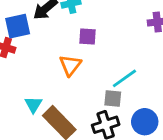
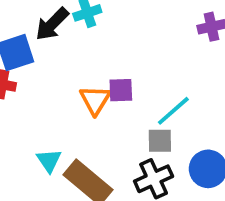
purple square: (87, 36) -> (121, 90), moved

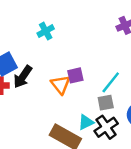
black arrow: (52, 24) -> (23, 77), moved
cyan triangle: (49, 160) -> (86, 122), moved, turned 49

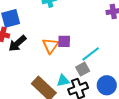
black arrow: (23, 77) -> (17, 43), moved
gray square: (106, 103) -> (83, 69), turned -32

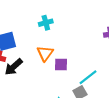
orange triangle: (50, 46) -> (45, 53), moved

